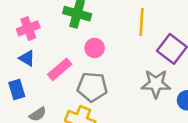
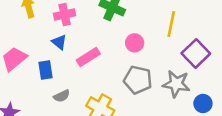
pink circle: (95, 48) -> (135, 43), moved
gray pentagon: (92, 87) -> (138, 80), moved

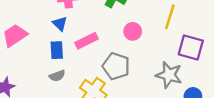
purple square: (196, 53) -> (191, 47), turned -36
blue rectangle: (45, 70) -> (57, 50), moved
gray pentagon: (138, 80) -> (116, 66), moved

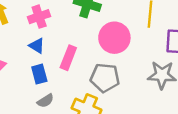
pink circle: (133, 31) -> (114, 38), size x1.6
pink rectangle: (87, 41) -> (68, 58), turned -30

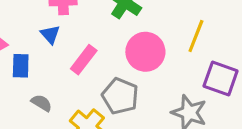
blue rectangle: (39, 74) -> (21, 66), moved
gray semicircle: (45, 101) -> (42, 103), turned -133

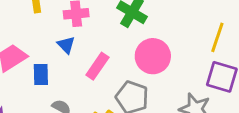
yellow line: (196, 36) -> (217, 37), moved

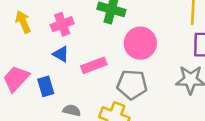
pink rectangle: (97, 66) -> (94, 65), turned 50

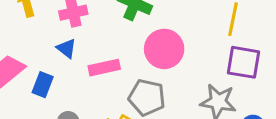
blue rectangle: (46, 86) -> (43, 85), turned 30

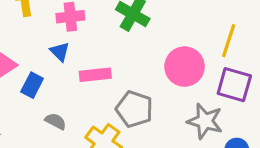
pink circle: (164, 49) -> (185, 67), moved

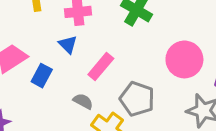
pink rectangle: (95, 75) -> (101, 66), turned -44
gray semicircle: (56, 121) -> (83, 101), moved

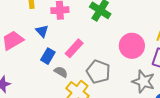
blue triangle: (68, 44) -> (42, 31), moved
blue rectangle: (42, 76) -> (48, 56), moved

